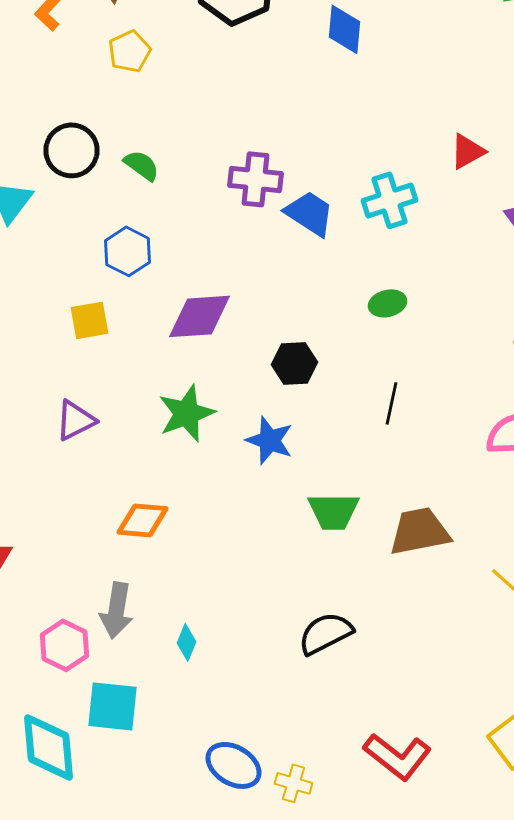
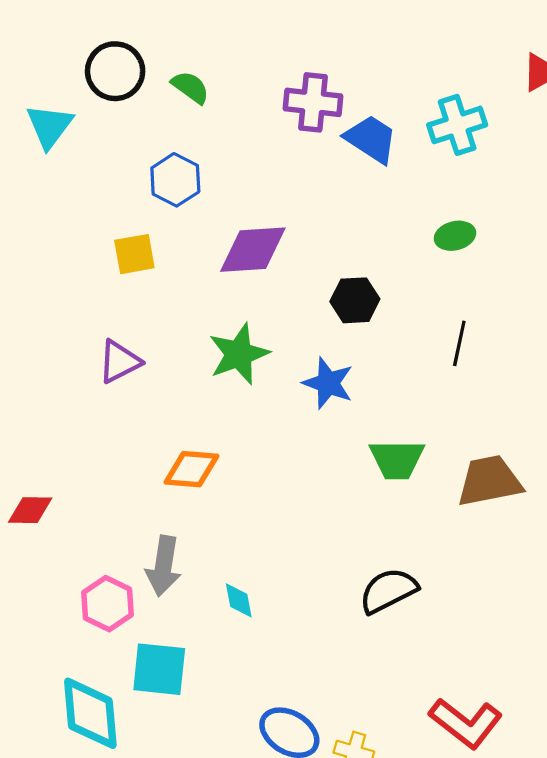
cyan diamond: (186, 642) -> (239, 600), turned -33

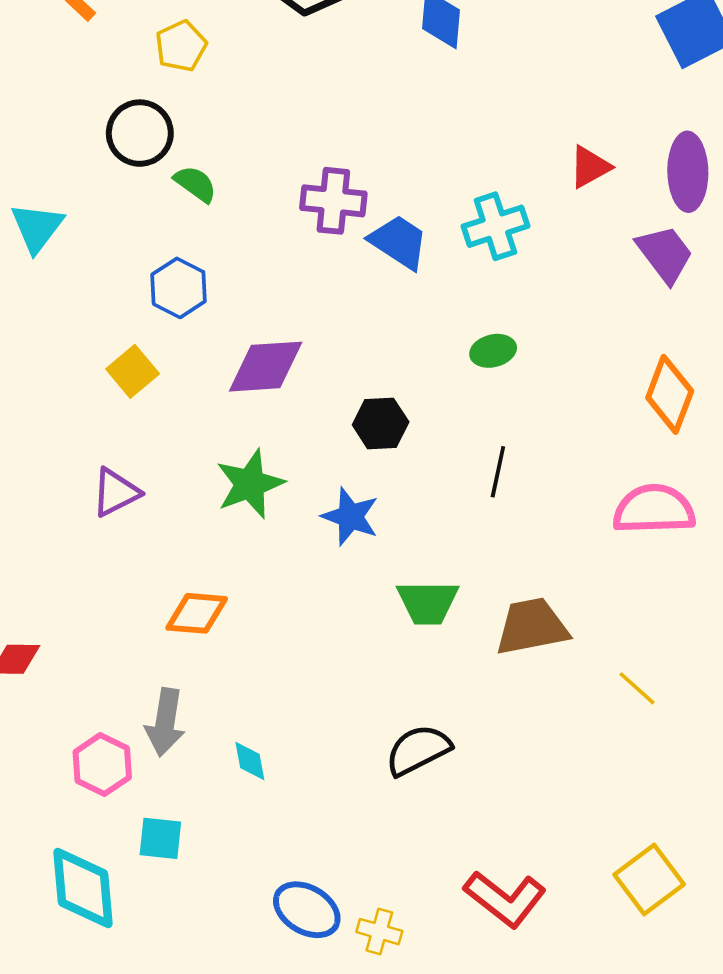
black circle: (115, 71) -> (140, 133), moved
yellow square: (134, 254) -> (133, 371), turned -30
cyan square: (159, 669) -> (160, 838), size x0.7

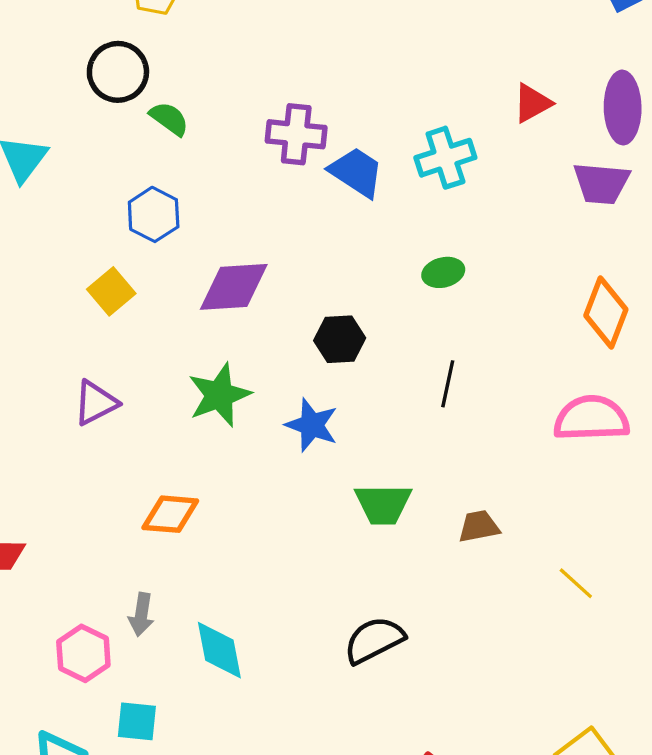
purple trapezoid: (665, 254) -> (601, 183), turned 132
brown trapezoid: (532, 627) -> (479, 526), size x0.6
gray arrow: (165, 722) -> (141, 614), size x0.7
cyan diamond: (250, 761) -> (219, 650), size x1.6

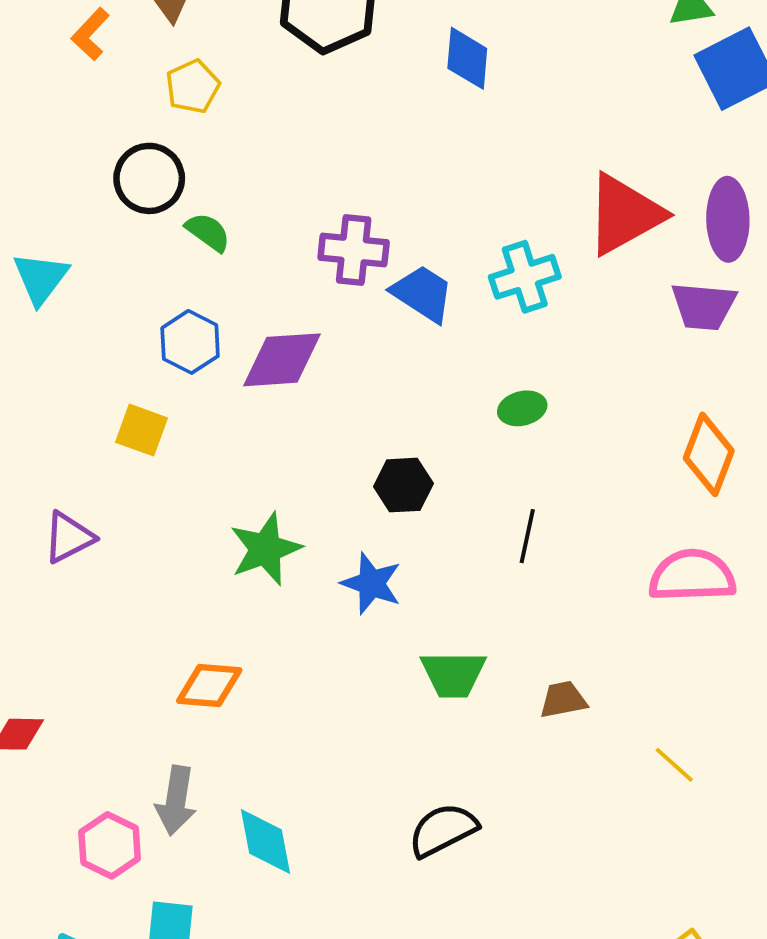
red triangle: (532, 103) -> (624, 214), size x1.8
purple diamond: (234, 287) -> (282, 360), moved
yellow square: (111, 291) -> (142, 430), turned -30
purple triangle: (96, 403) -> (69, 537), moved
gray arrow: (141, 614) -> (176, 801), size x1.4

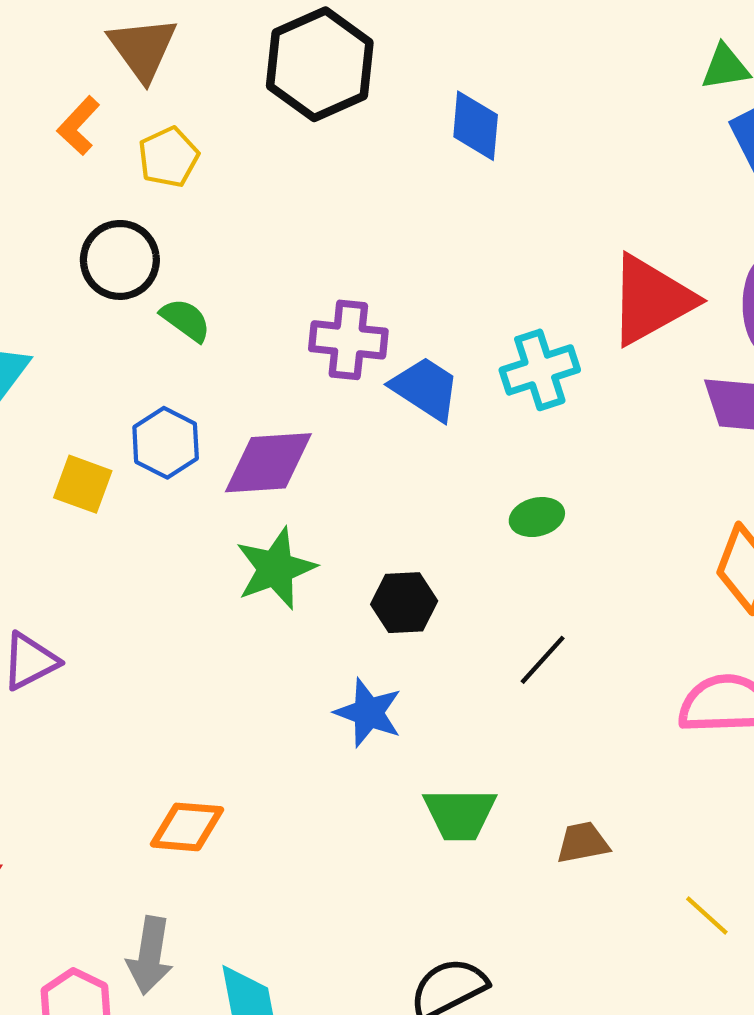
orange L-shape: (90, 34) -> (78, 126), moved
yellow square: (142, 430) -> (83, 484), moved
black line: (527, 536) -> (543, 660), turned 30
green star: (265, 549) -> (276, 568), moved

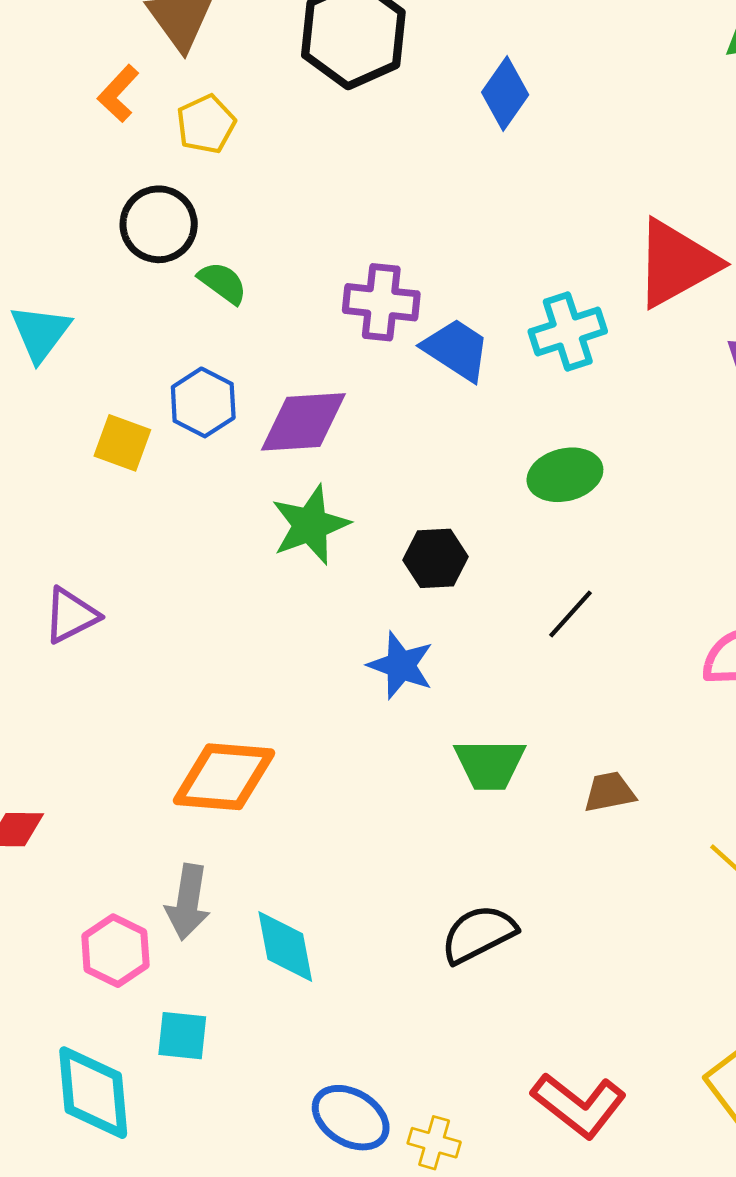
blue diamond: (476, 126) -> (505, 94), turned 30
green ellipse: (537, 517) -> (565, 475), size x1.4
orange diamond: (187, 827) -> (224, 777), size x1.4

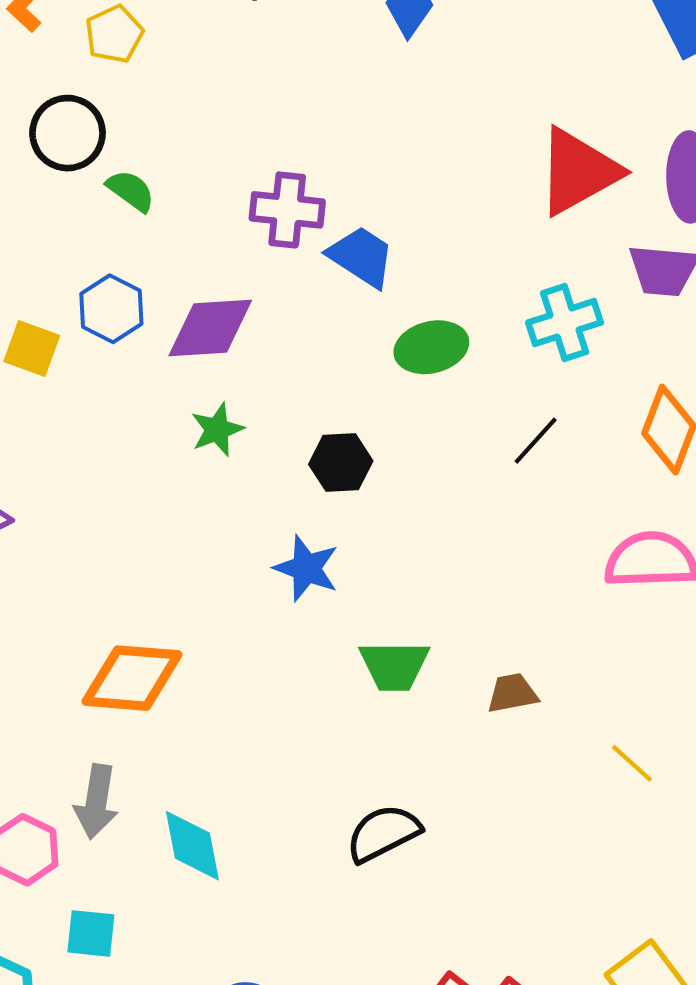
cyan cross: (568, 331) -> (565, 322), moved
green ellipse: (565, 475) -> (431, 347), moved
green star: (310, 525) -> (217, 430), size x0.7
black line: (570, 614) -> (536, 441), moved

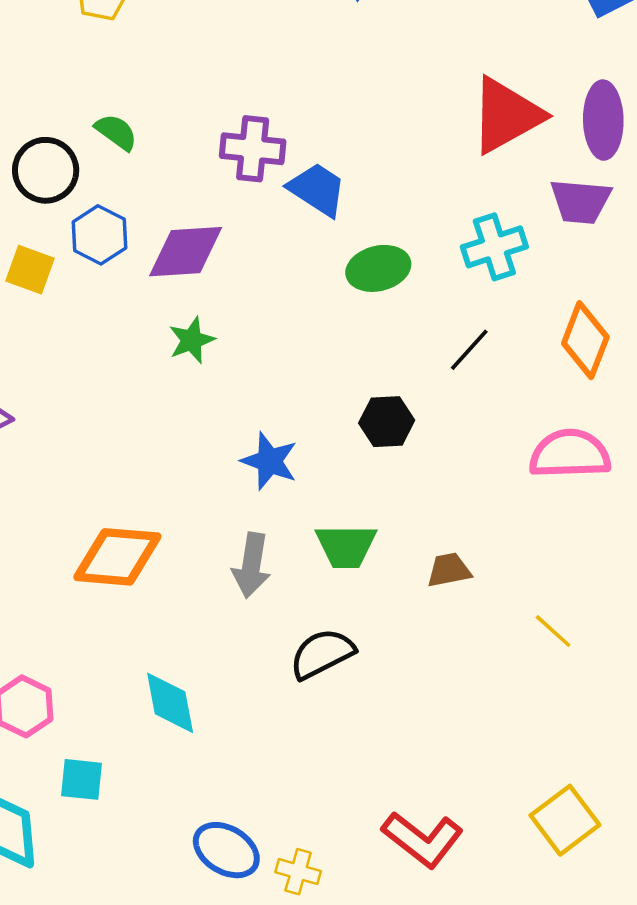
black circle: (67, 133) -> (46, 170), moved
black hexagon: (341, 463) -> (387, 422), moved
gray arrow: (96, 802) -> (251, 565), moved
black semicircle: (383, 833) -> (322, 654), moved

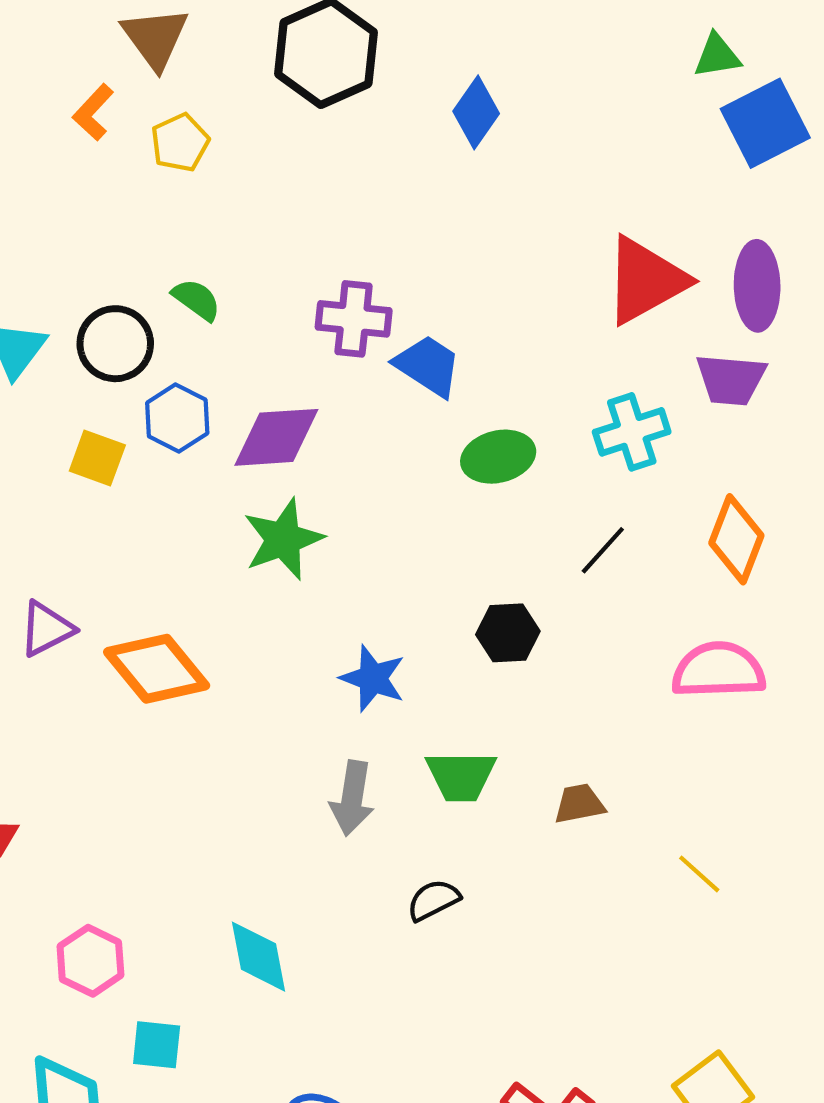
green star: (192, 340) -> (283, 539), size x1.5
orange diamond: (117, 557) -> (157, 669), moved, turned 46
black semicircle: (322, 654) -> (433, 900), size x0.7

